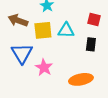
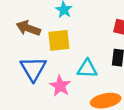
cyan triangle: (66, 30) -> (87, 69), moved

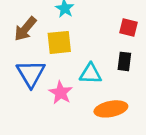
brown arrow: (28, 28) -> (25, 29), turned -70

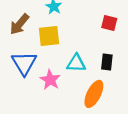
black rectangle: (124, 61) -> (107, 62), moved
orange ellipse: (111, 109) -> (94, 94), turned -52

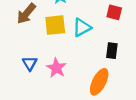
blue triangle: (24, 63) -> (30, 63), moved, size x0.6
cyan triangle: (76, 63) -> (82, 27), moved, turned -30

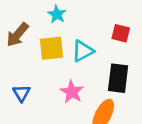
black rectangle: (112, 51) -> (118, 78), size x1.5
pink star: (56, 68) -> (72, 92), moved

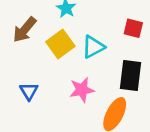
yellow square: (51, 48) -> (60, 44), turned -30
pink star: (72, 92) -> (82, 90), turned 30

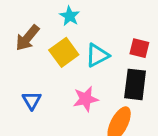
red square: (133, 28) -> (139, 48), moved

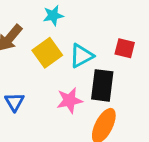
cyan star: (70, 16) -> (53, 15), turned 30
black rectangle: (135, 84) -> (102, 85), moved

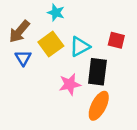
cyan star: (53, 15) -> (56, 13), turned 30
blue triangle: (14, 102) -> (23, 58), moved

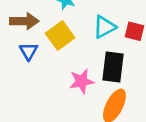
brown arrow: (19, 31) -> (24, 21), turned -130
cyan triangle: (80, 47) -> (104, 27), moved

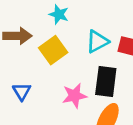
blue triangle: (29, 51) -> (22, 91), moved

